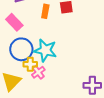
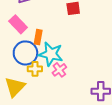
orange rectangle: (45, 11) -> (38, 37), moved
pink cross: (38, 72) -> (59, 70), moved

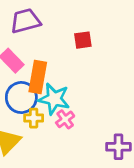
orange rectangle: (38, 37) -> (38, 77), size x1.6

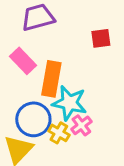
blue circle: (21, 98) -> (33, 119), moved
yellow cross: (34, 118) -> (59, 133), moved, turned 30

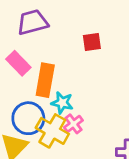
cyan star: (69, 103) -> (62, 103), size x0.7
yellow cross: (59, 133) -> (52, 131), size x1.6

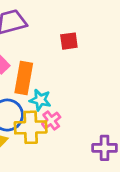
yellow cross: (52, 131) -> (31, 127), turned -32

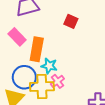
red square: (69, 41) -> (71, 21), turned 32

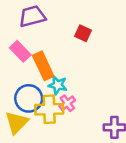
orange rectangle: (37, 49) -> (43, 66), turned -35

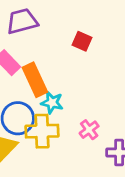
pink cross: (67, 103) -> (89, 130), moved

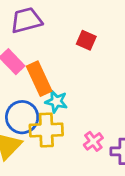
pink cross: (89, 130) -> (93, 141), moved

